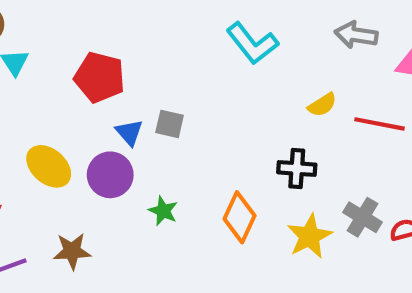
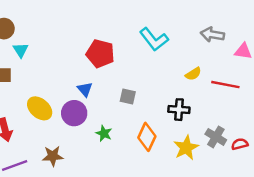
red pentagon: (100, 77) -> (100, 54), moved
gray square: (170, 124) -> (128, 96), moved

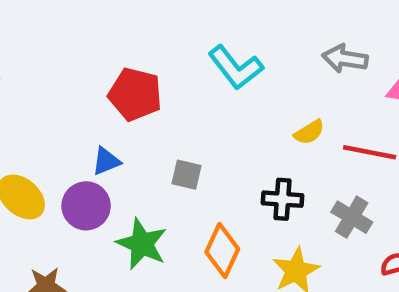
blue triangle: (85, 89) -> (106, 161), turned 49
green star: (104, 133) -> (142, 244), size x1.6
gray cross: (216, 137) -> (352, 217), moved

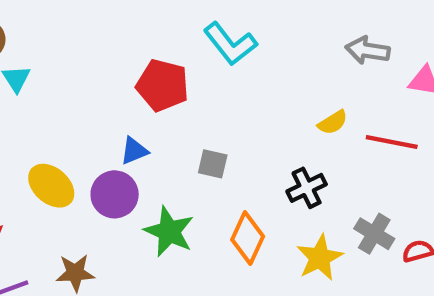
cyan L-shape: (236, 67) -> (230, 44), moved
black cross: (283, 199) -> (307, 188), turned -30
gray cross: (352, 217) -> (374, 234), moved

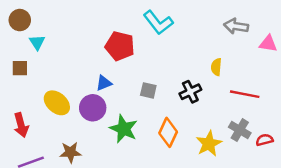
yellow semicircle: (333, 122) -> (216, 67), turned 126
red line: (392, 142) -> (245, 94), moved
black cross: (307, 188) -> (190, 92), moved

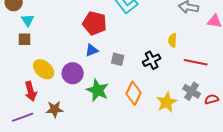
brown square: (20, 68) -> (25, 39), moved
blue triangle: (104, 83) -> (92, 50), moved
red arrow: (21, 125) -> (31, 91), moved

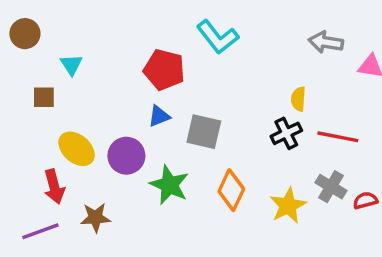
cyan triangle: (28, 20) -> (71, 65), moved
gray square: (118, 59) -> (204, 132), size x1.5
black cross: (152, 60) -> (286, 133), moved

